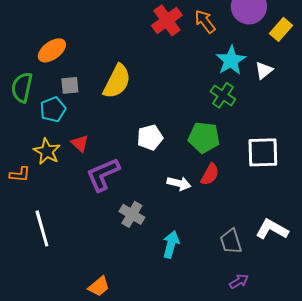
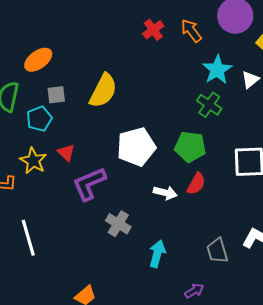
red cross: (167, 20) -> (153, 30), size x0.7
white pentagon: (150, 137) -> (136, 147), size x1.5
purple arrow: (239, 281) -> (194, 291), moved

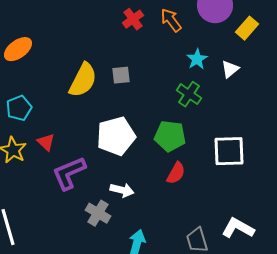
cyan star: (217, 70) -> (197, 59), size x0.7
gray square: (56, 95) -> (121, 75), moved
white arrow: (165, 193) -> (122, 190), moved

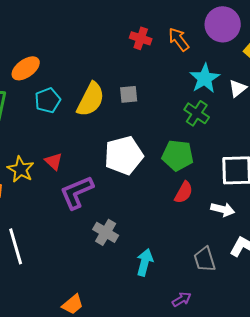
red cross: (133, 19) -> (141, 38), turned -35
cyan star: (197, 59) -> (205, 78), size x1.4
cyan pentagon: (19, 108) -> (48, 100), moved
white arrow: (122, 190) -> (223, 209), moved

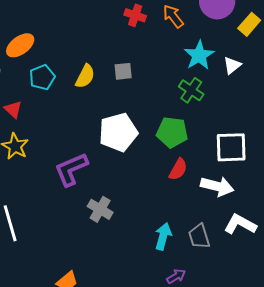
yellow semicircle: (91, 99) -> (85, 76), size x0.7
red triangle: (54, 161) -> (13, 109), moved
white arrow: (223, 209) -> (217, 186), size x1.4
cyan arrow: (145, 262) -> (163, 236), moved

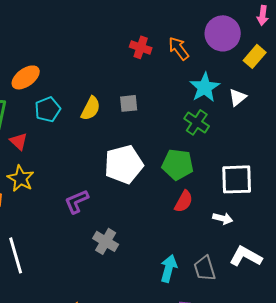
purple L-shape: (71, 169) -> (77, 201), size x0.7
white arrow: (217, 186) -> (223, 218), size x0.6

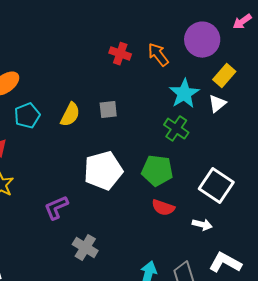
pink arrow: (263, 15) -> (242, 22), turned 48
yellow rectangle: (255, 56) -> (224, 76), moved
white square: (237, 179) -> (216, 186), turned 36
red semicircle: (184, 201) -> (163, 208), turned 80

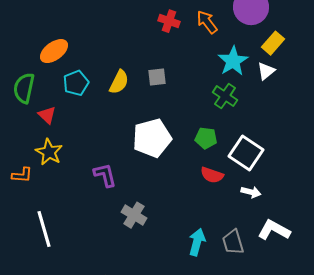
green pentagon: (157, 171) -> (206, 138), size x0.7
white square: (216, 186) -> (246, 153), moved
purple L-shape: (56, 208) -> (105, 175), turned 100

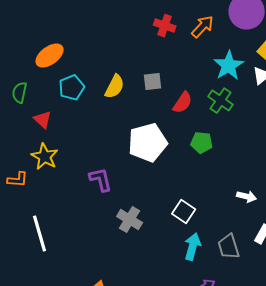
orange arrow: (207, 22) -> (203, 27), turned 80
green semicircle: (24, 88) -> (20, 93), size x0.7
white square: (246, 153) -> (184, 212), moved, size x0.7
red semicircle: (212, 175) -> (183, 103), moved, turned -75

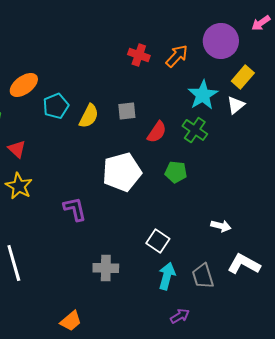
cyan pentagon: (72, 88) -> (56, 106), moved
gray cross: (130, 220) -> (106, 268), moved, turned -30

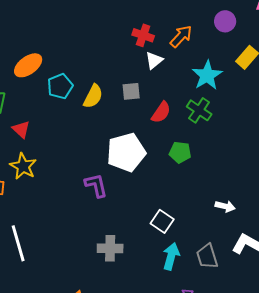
purple circle: (221, 41) -> (225, 21), size x0.6
white triangle: (236, 105) -> (154, 60), moved
purple L-shape: (75, 209) -> (96, 185), moved

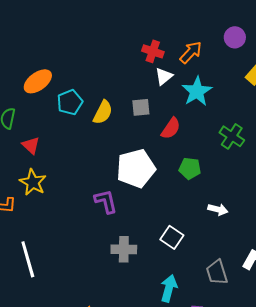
cyan star: (207, 75) -> (197, 91), moved
green cross: (199, 110) -> (232, 136), moved
white arrow: (225, 206) -> (218, 209), moved
gray cross: (110, 248) -> (124, 249), moved
cyan arrow: (171, 256) -> (169, 288), moved

